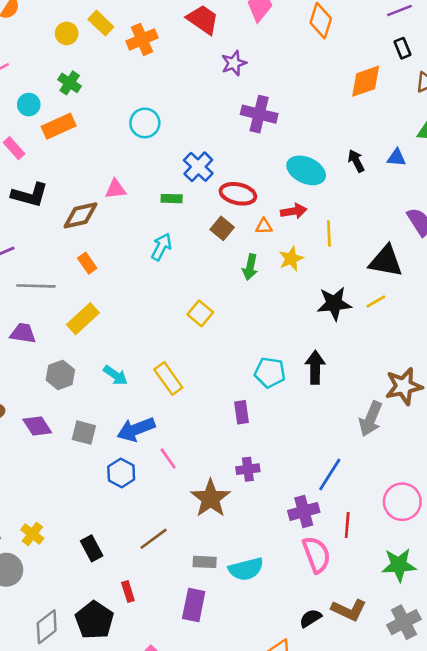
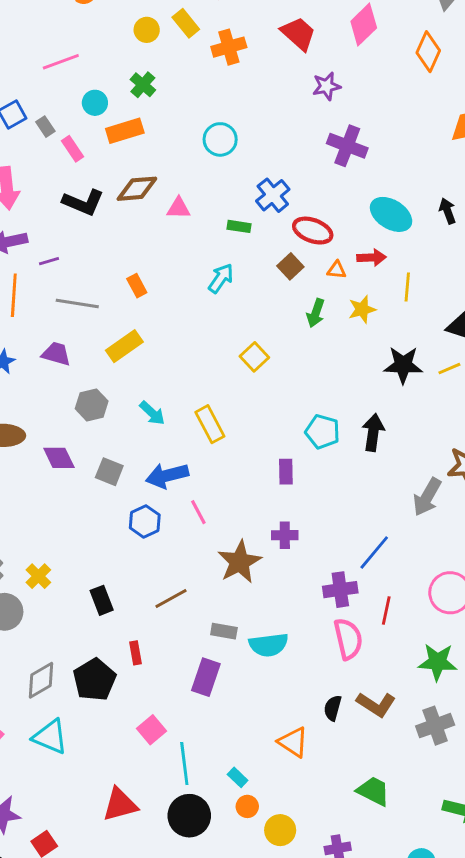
brown diamond: (80, 215) -> (137, 189), moved
black semicircle: (310, 618) -> (333, 708), turned -50

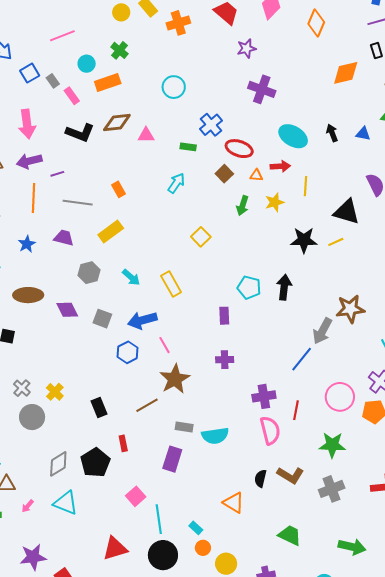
blue line: (374, 553) -> (302, 359), moved
brown star: (240, 562) -> (175, 379), moved

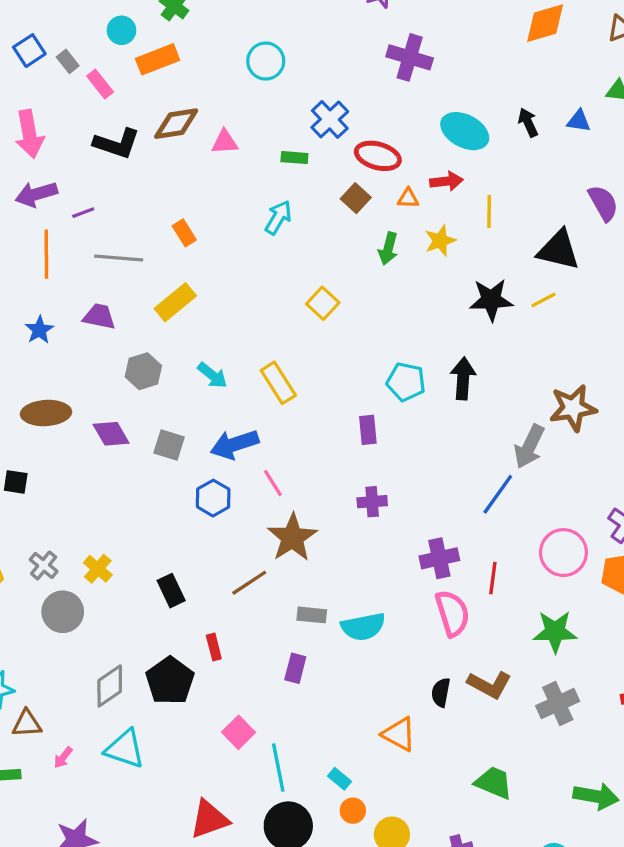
purple rectangle: (172, 459) -> (295, 668), size x0.7

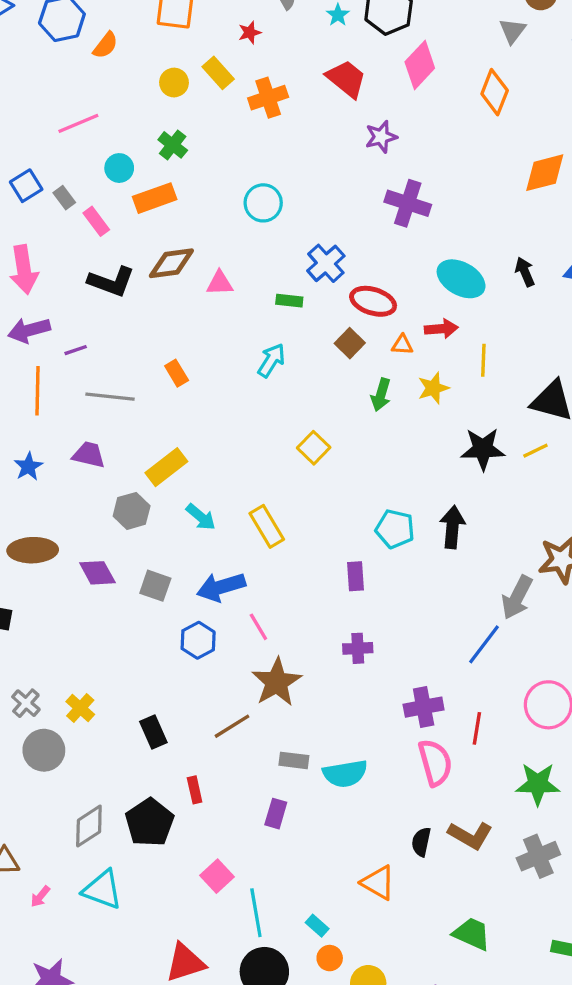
yellow rectangle: (175, 302) -> (166, 467), moved

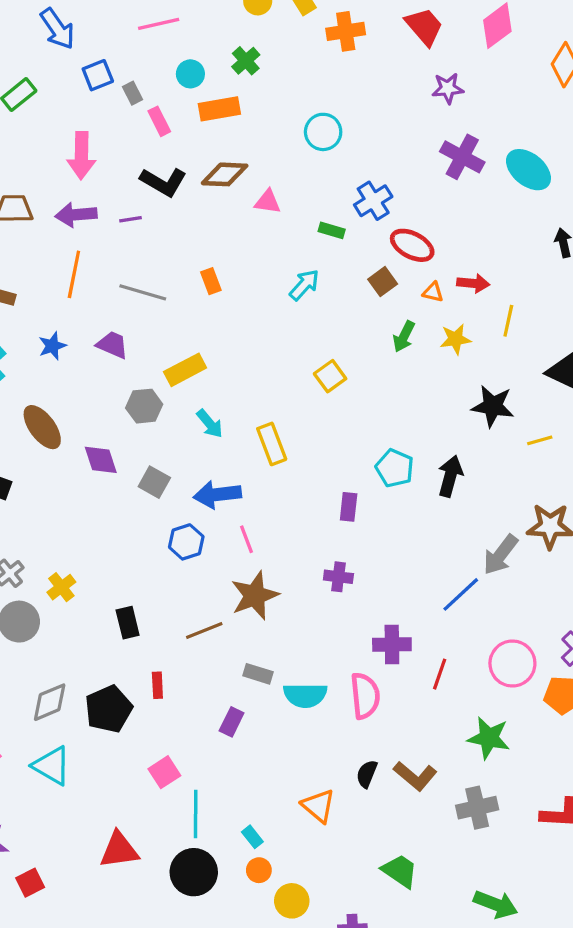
cyan ellipse: (461, 279) -> (528, 170), moved
purple line: (76, 350) -> (131, 219), moved
yellow line: (535, 451) -> (540, 440), moved
brown ellipse: (33, 550) -> (42, 427), turned 45
pink semicircle: (435, 763) -> (365, 696), moved

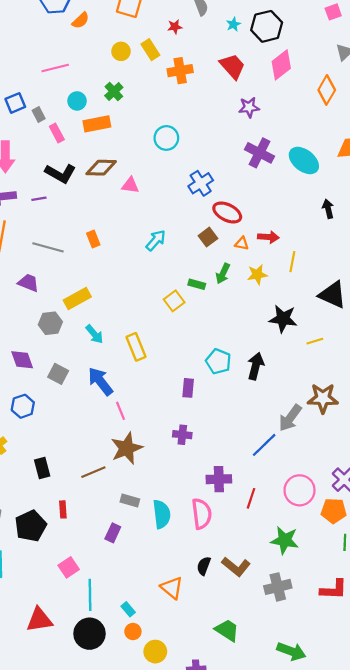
green rectangle: (332, 230) -> (197, 284), moved
blue arrow: (217, 494) -> (100, 381), turned 60
blue hexagon: (186, 542) -> (23, 406), moved
cyan semicircle: (305, 695) -> (162, 514), turned -96

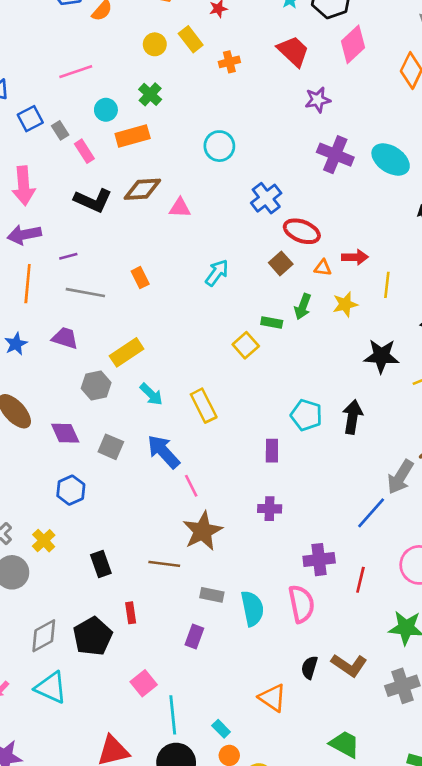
orange cross: (180, 71) -> (229, 62), size x0.7
purple line: (39, 199) -> (68, 256), moved
brown line: (93, 472) -> (164, 564), turned 35

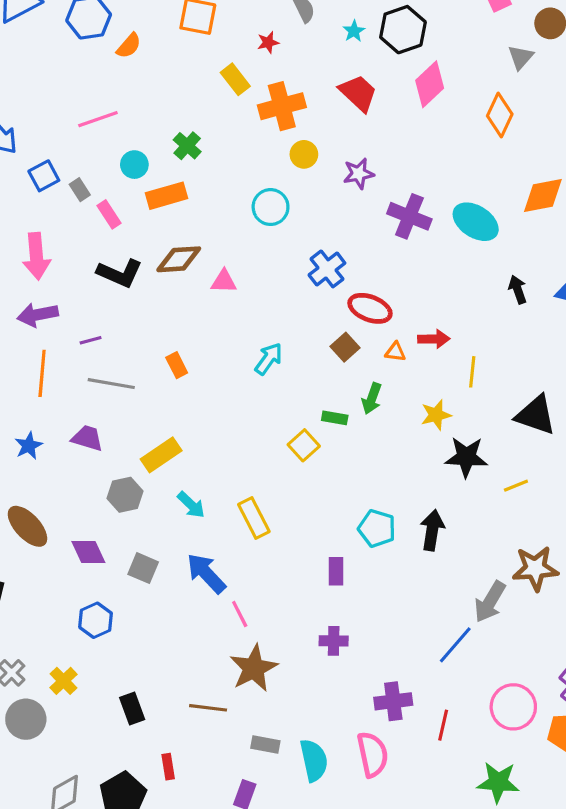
yellow circle: (155, 44) -> (304, 154), moved
orange cross: (229, 62) -> (282, 106), size x1.8
purple star: (318, 100) -> (359, 174), moved
yellow star: (345, 304) -> (436, 415), moved

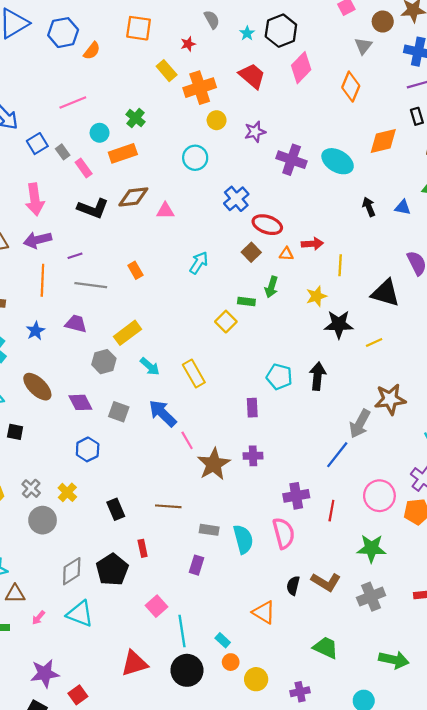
brown star: (254, 668) -> (214, 464), moved

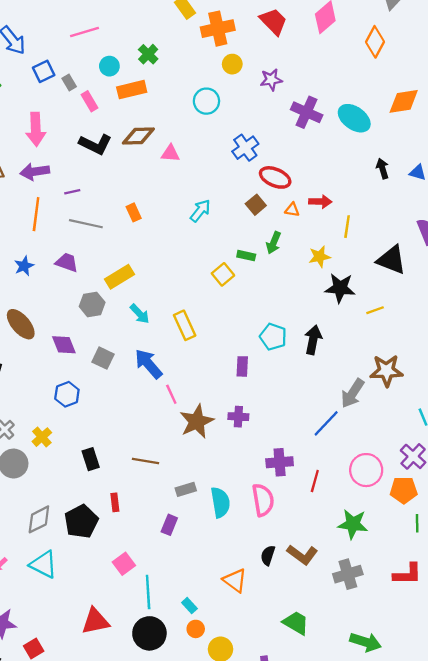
gray rectangle: (209, 530) -> (186, 489), turned -30

